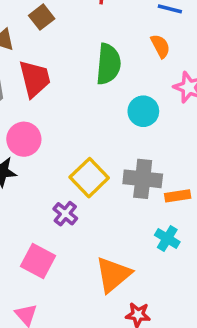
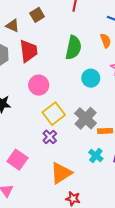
pink circle: (24, 139) -> (39, 85), moved
gray cross: (143, 179) -> (86, 118), turned 30
purple cross: (65, 214) -> (50, 137), moved

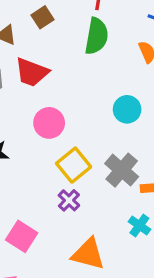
green semicircle: (73, 48) -> (97, 36), moved
red trapezoid: (29, 51) -> (32, 72), turned 120
orange triangle: (61, 173) -> (88, 254), turned 50

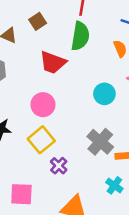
red trapezoid: (32, 72) -> (53, 62), moved
yellow square: (74, 165) -> (41, 140), moved
pink square: (22, 236) -> (21, 194), turned -30

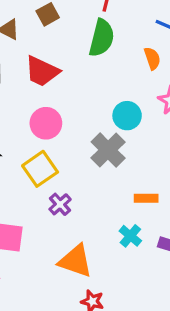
red trapezoid: (53, 62) -> (42, 71), moved
gray cross: (100, 142) -> (108, 150), moved

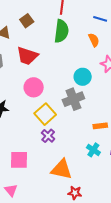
gray cross: (108, 150) -> (73, 99), turned 30
yellow square: (40, 169) -> (45, 114), moved

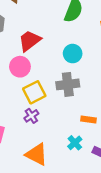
red trapezoid: (27, 56) -> (30, 41), moved, turned 110
cyan circle: (83, 77) -> (73, 54), moved
pink circle: (34, 87) -> (20, 67), moved

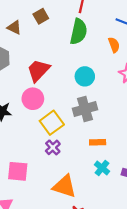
orange rectangle: (88, 120) -> (98, 142), moved

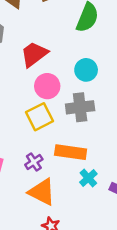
pink circle: (33, 99) -> (47, 86), moved
orange rectangle: (98, 142) -> (71, 152), moved, size x1.6
purple cross: (53, 147) -> (34, 162), moved

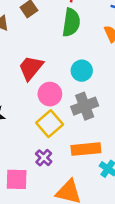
purple cross: (34, 162) -> (44, 158), moved

